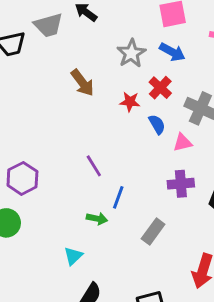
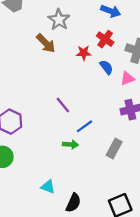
gray star: (131, 53) -> (59, 20), moved
blue line: (118, 197) -> (84, 126), turned 42
cyan triangle: (73, 256) -> (48, 187), moved, turned -48

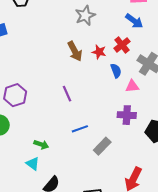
brown arrow: (46, 43) -> (75, 51), moved
blue line: (84, 126) -> (80, 129), moved
green arrow: (70, 144) -> (41, 144), moved

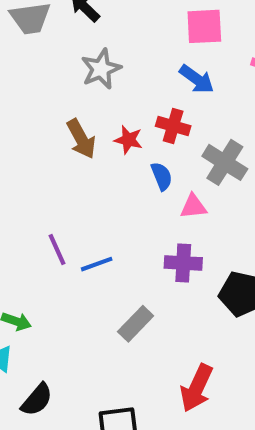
red cross: (122, 45) -> (173, 126), turned -35
purple line: (67, 94) -> (57, 249), moved
blue line: (80, 129) -> (97, 264), moved

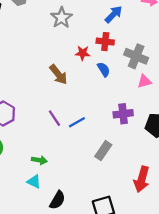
blue arrow: (197, 79) -> (114, 14), turned -72
brown arrow: (81, 139) -> (58, 75), moved
pink triangle: (193, 206) -> (144, 81), moved

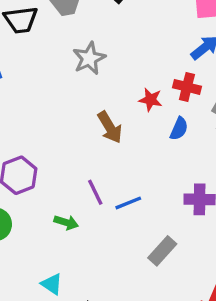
gray star: (61, 18) -> (89, 58), moved
blue semicircle: (104, 69) -> (179, 129), turned 48
green arrow: (39, 160) -> (66, 222), moved

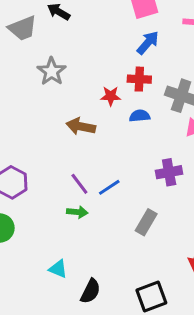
brown arrow: (110, 127) -> (81, 126), turned 144
blue semicircle: (179, 129) -> (140, 116), turned -108
green arrow: (66, 222) -> (77, 212), moved

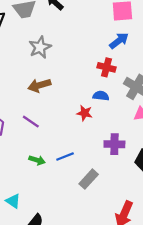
red star: (111, 96) -> (85, 113), moved
brown arrow: (81, 126) -> (39, 85), moved, turned -40
purple line: (79, 184) -> (31, 122), moved, turned -30
blue line: (109, 187) -> (65, 157), moved

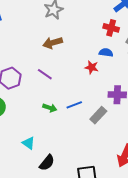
gray rectangle: (89, 179) -> (98, 115), moved

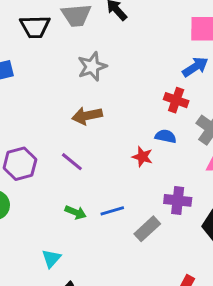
cyan triangle: (29, 143) -> (51, 258), moved, turned 32

